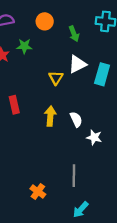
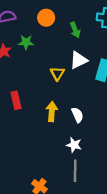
white star: (94, 137) -> (74, 145), moved

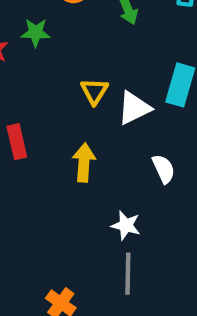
white triangle: (79, 60) -> (134, 108), moved
white semicircle: (77, 115) -> (164, 169), moved

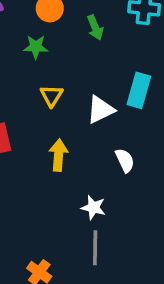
green star: (36, 33) -> (36, 47), moved
yellow triangle: (94, 91) -> (51, 96), moved

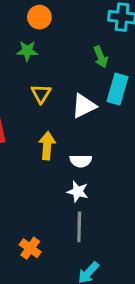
green arrow: (95, 28) -> (101, 57), moved
white semicircle: (125, 160) -> (81, 161), moved, turned 115

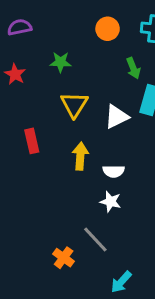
orange circle: (39, 17) -> (108, 29), moved
yellow triangle: (41, 94) -> (74, 105), size x1.4
gray line: (79, 227) -> (95, 239), moved, turned -44

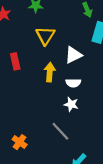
white triangle: (117, 117) -> (73, 55), moved
orange cross: (64, 258) -> (20, 142), moved

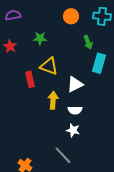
yellow triangle: (45, 36) -> (49, 66), turned -42
red rectangle: (15, 61) -> (30, 79), moved

